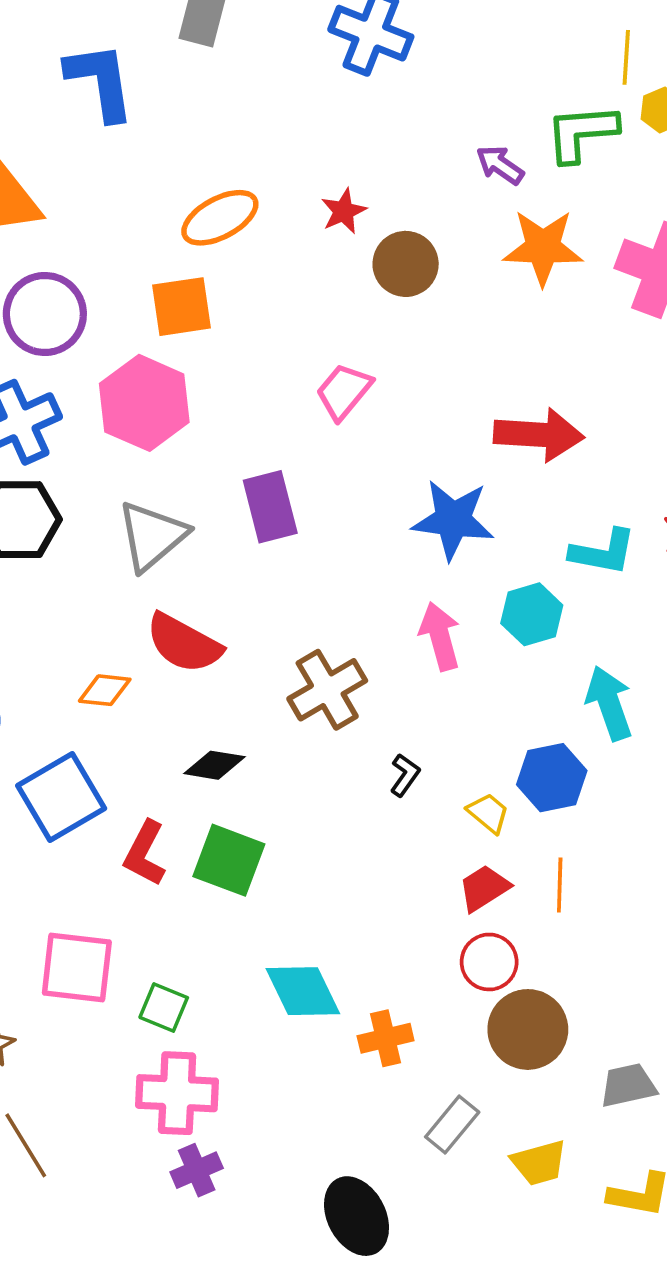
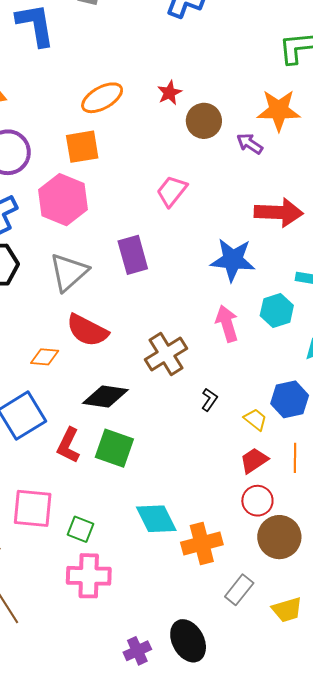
purple arrow: (500, 165) -> (250, 144), moved
black diamond: (214, 765) -> (105, 396), size x1.4
orange cross: (386, 1038) -> (202, 543), size x1.4
purple cross: (197, 1170) -> (137, 651), moved

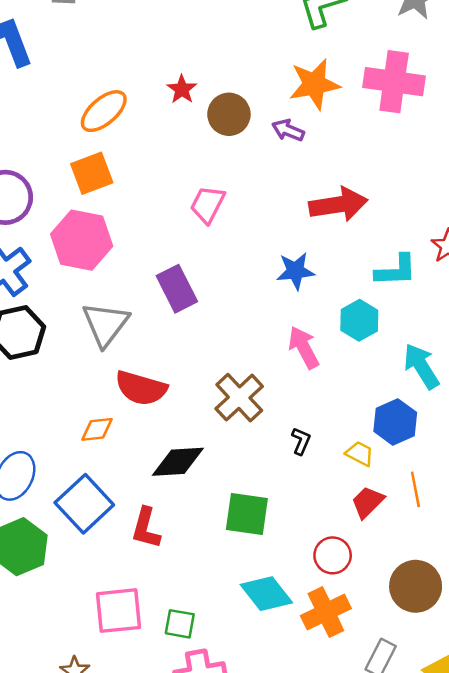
blue star: (233, 260) -> (296, 271), size x0.7
green square: (114, 448) -> (247, 514), moved
red circle: (257, 501) -> (333, 555), moved

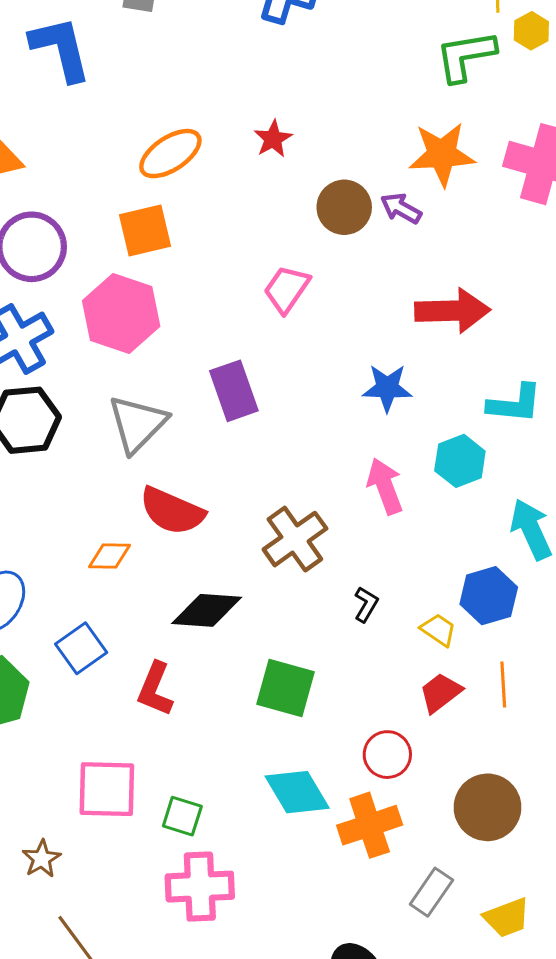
brown circle: (229, 114) -> (344, 207), moved
blue square: (84, 504) -> (81, 648), size x0.7

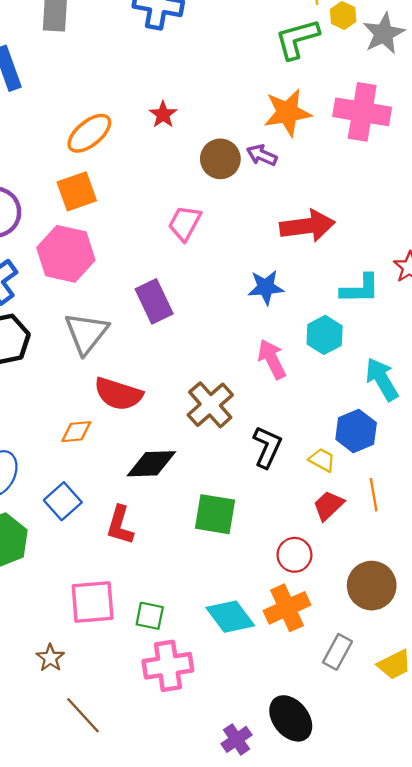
black L-shape: (366, 604) -> (267, 447), size x1.6
cyan diamond: (297, 792) -> (230, 617), moved

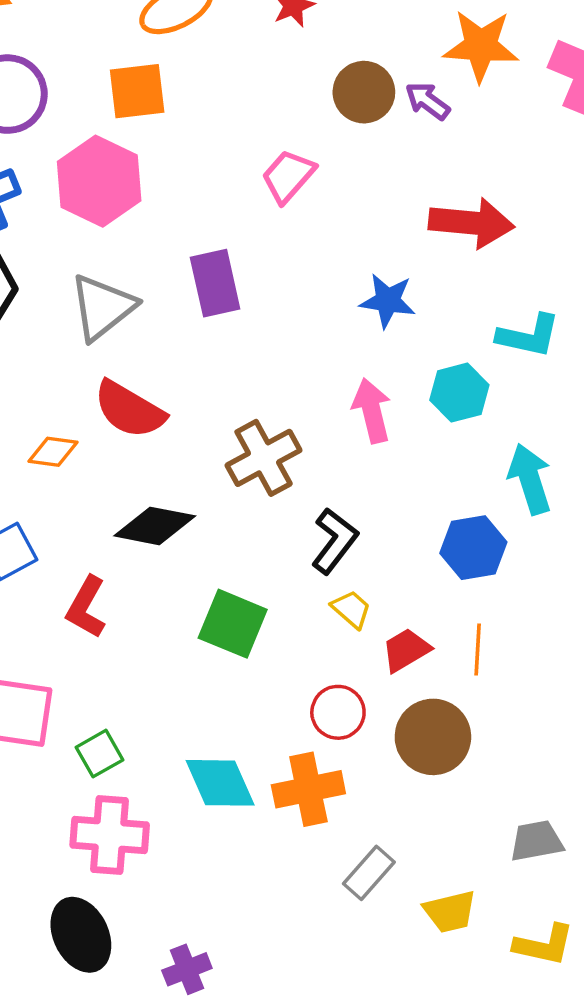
yellow trapezoid: (322, 460) -> (351, 609), moved
brown circle: (372, 586) -> (433, 737), moved
green square: (150, 616) -> (99, 754), turned 36
black ellipse: (291, 718) -> (81, 935), moved

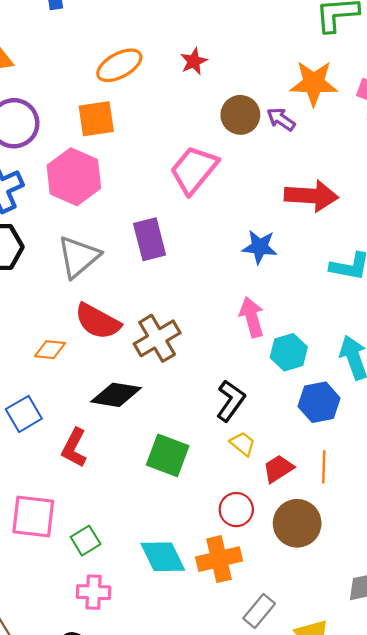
pink trapezoid: (288, 176) -> (194, 170), size x1.4
cyan hexagon: (459, 393) -> (289, 352), moved
brown cross: (264, 458) -> (157, 338), moved
pink cross: (110, 835) -> (94, 592), size x0.7

